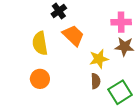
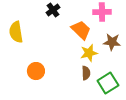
pink cross: (121, 22) -> (102, 12), moved
orange trapezoid: (73, 35) -> (81, 30), moved
yellow semicircle: (40, 43) -> (16, 32), moved

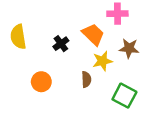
black cross: (53, 10) -> (61, 44), moved
brown semicircle: (86, 73) -> (86, 79), moved
green square: (108, 83) -> (124, 96), turned -30

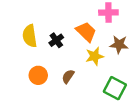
yellow semicircle: (18, 37) -> (30, 36), moved
brown semicircle: (86, 79) -> (68, 76), moved, turned -144

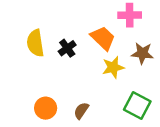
orange circle: (38, 75) -> (46, 108), moved
brown semicircle: (68, 76) -> (81, 111), moved

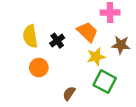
green square: (137, 106) -> (105, 82), moved
orange circle: (46, 108) -> (39, 68), moved

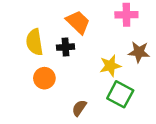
orange trapezoid: (87, 32) -> (78, 22), moved
black cross: (57, 41) -> (66, 47), turned 32

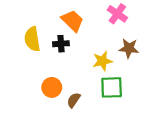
pink cross: (126, 15) -> (117, 14), turned 36
orange circle: (44, 78) -> (52, 87), moved
green square: (120, 94) -> (112, 87), turned -30

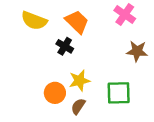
yellow semicircle: (32, 39) -> (34, 21), moved, turned -60
black cross: (61, 44) -> (65, 46), turned 35
yellow star: (102, 61) -> (79, 81), moved

